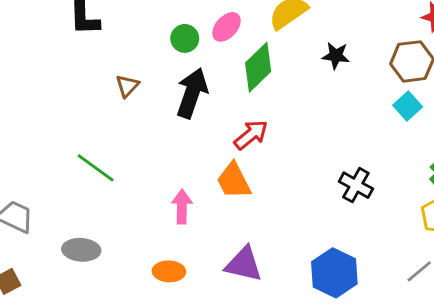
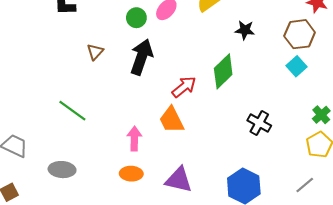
green diamond: (258, 67) -> (223, 71), moved
orange ellipse: (169, 271) -> (131, 174), moved

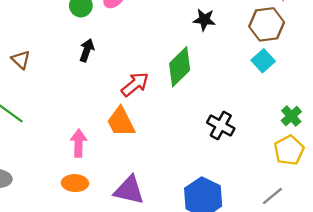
brown triangle: (95, 52) -> (21, 60), moved, turned -30
black arrow: (142, 57) -> (87, 50), size x0.6

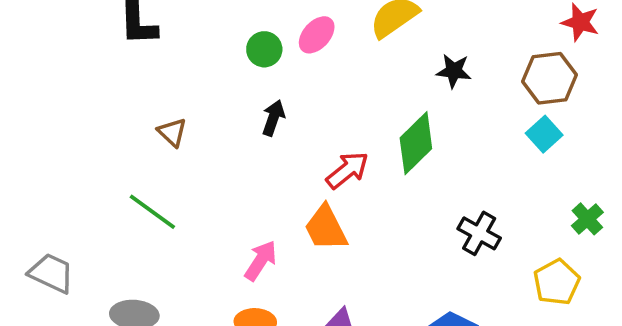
pink arrow: (79, 143) -> (261, 260), turned 32
yellow pentagon: (289, 150) -> (557, 282), moved

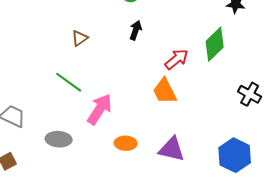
brown triangle: (172, 132) -> (80, 38), turned 42
pink arrow: (261, 260) -> (100, 109), moved, size x1.4

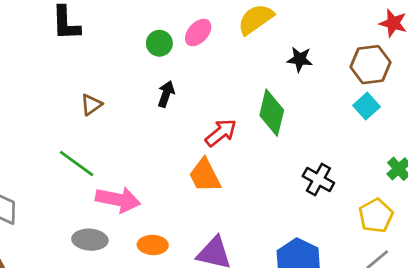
green diamond: (215, 44) -> (272, 113), turned -32
pink arrow: (100, 109) -> (118, 200), turned 68
gray ellipse: (59, 139) -> (90, 240), moved

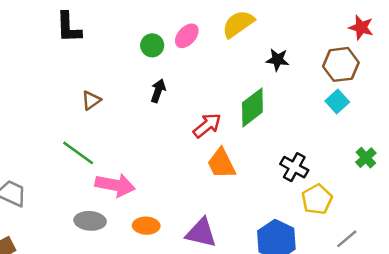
green diamond: (272, 113) -> (252, 107), turned 39
orange trapezoid: (205, 176) -> (221, 164), moved
yellow pentagon: (376, 216) -> (317, 199), moved

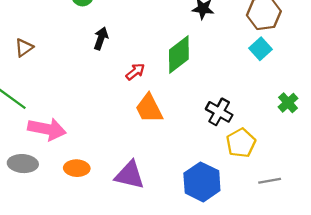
black arrow: (158, 91) -> (101, 38), moved
red arrow: (207, 125) -> (135, 72), size x0.7
gray line: (347, 239) -> (270, 181), turned 30

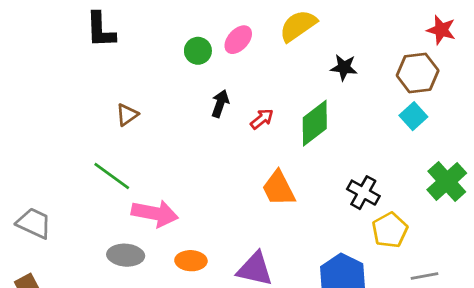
red arrow: (135, 72) -> (262, 119), moved
green cross: (288, 103) -> (447, 181), size x1.6

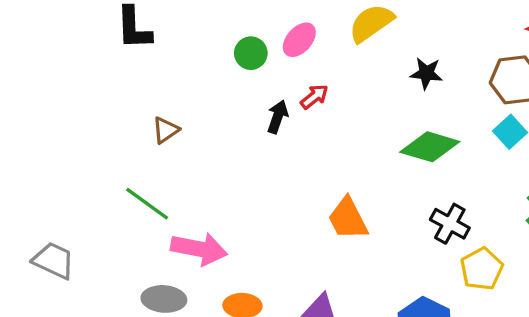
red arrow: (262, 119) -> (314, 97), moved
green diamond: (315, 123) -> (430, 147), moved, turned 54

